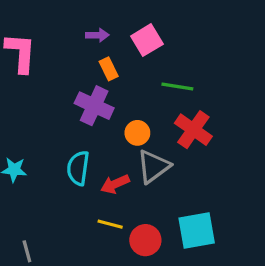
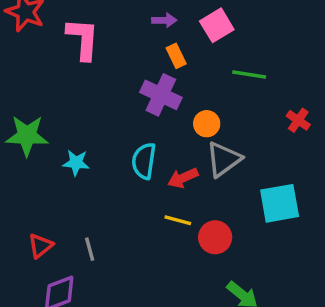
red cross: (193, 130) -> (298, 120), moved, size x0.6
cyan square: (197, 231) -> (280, 203), moved

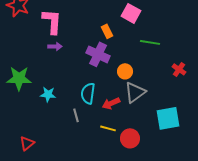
purple arrow: (164, 20) -> (55, 46), moved
pink square: (217, 25) -> (131, 13), turned -30
gray line: (90, 249) -> (76, 115), moved

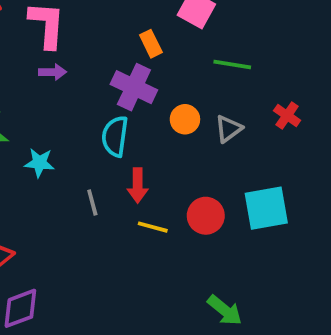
gray triangle: (135, 92) -> (228, 129), moved, size x0.7
cyan semicircle: (88, 93) -> (115, 136), moved
red arrow: (111, 103) -> (138, 185), moved, turned -66
red circle: (130, 138) -> (206, 216), moved

